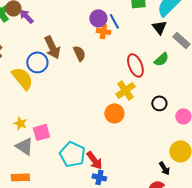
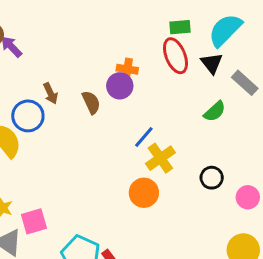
purple circle: (98, 18) -> (120, 86), moved
blue line: (114, 21) -> (144, 137), moved, turned 70
brown arrow: (52, 47) -> (51, 93), size x0.6
red ellipse: (135, 65) -> (176, 56), moved

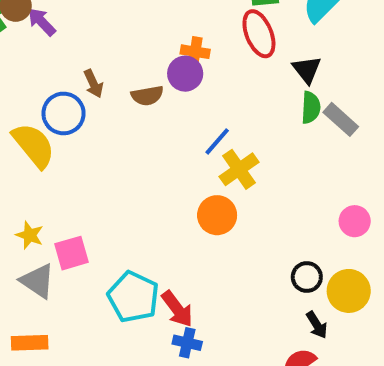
black triangle: (212, 63) -> (307, 70), moved
gray rectangle: (245, 83) -> (341, 119), moved
brown semicircle: (91, 102) -> (147, 96), turned 105
green semicircle: (215, 111) -> (311, 108), turned -45
black circle: (212, 178) -> (307, 277), moved

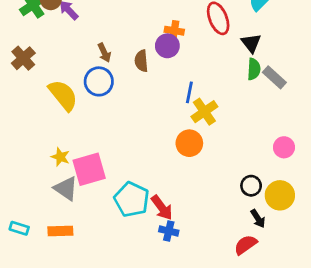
brown semicircle: (147, 96) -> (141, 61), turned 95
blue circle: (64, 113) -> (99, 81), moved
blue line: (217, 141) -> (189, 92), turned -30
pink square: (71, 253) -> (89, 169), size x1.4

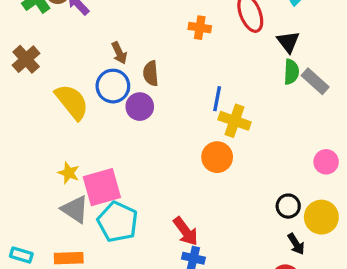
purple circle: (167, 46) -> (140, 107), moved
brown semicircle: (141, 61) -> (151, 73), moved
yellow cross: (204, 112) -> (235, 121), turned -36
cyan pentagon: (132, 199) -> (118, 222), moved

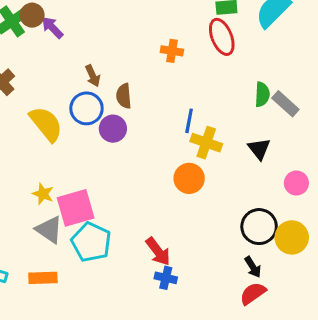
black triangle: (288, 42) -> (259, 149), moved
black circle: (288, 206) -> (259, 227), size x1.5
black arrow: (296, 244) -> (253, 267), moved

